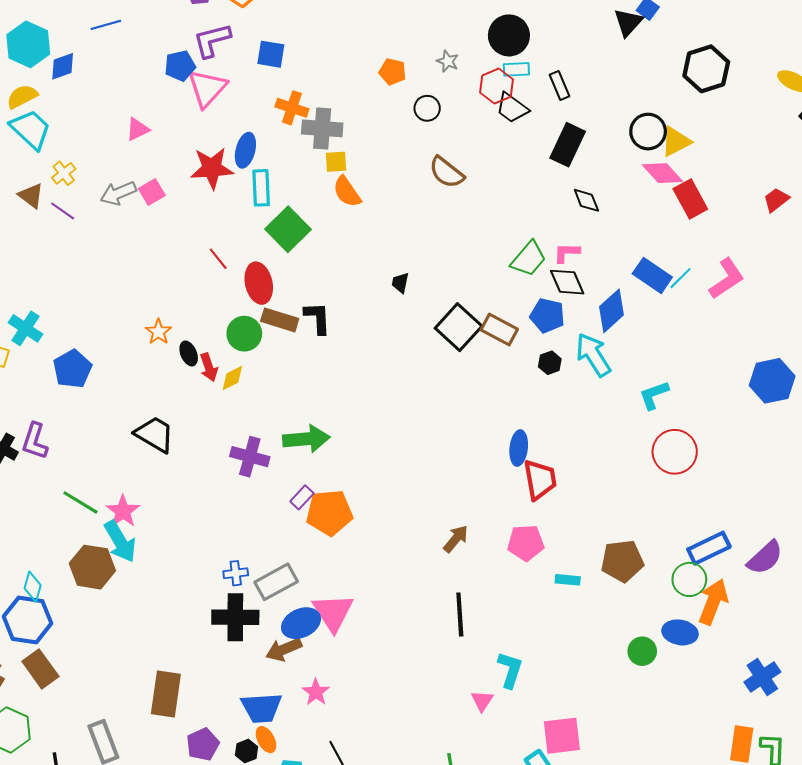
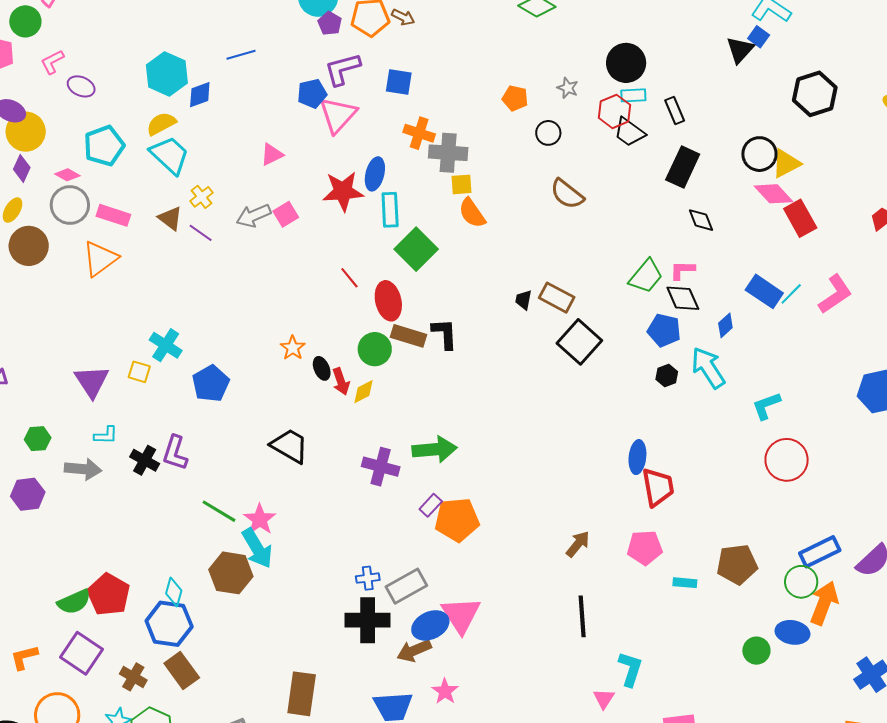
blue diamond: (612, 311) -> (725, 325), size x0.6
brown rectangle: (499, 329) -> (557, 298), moved

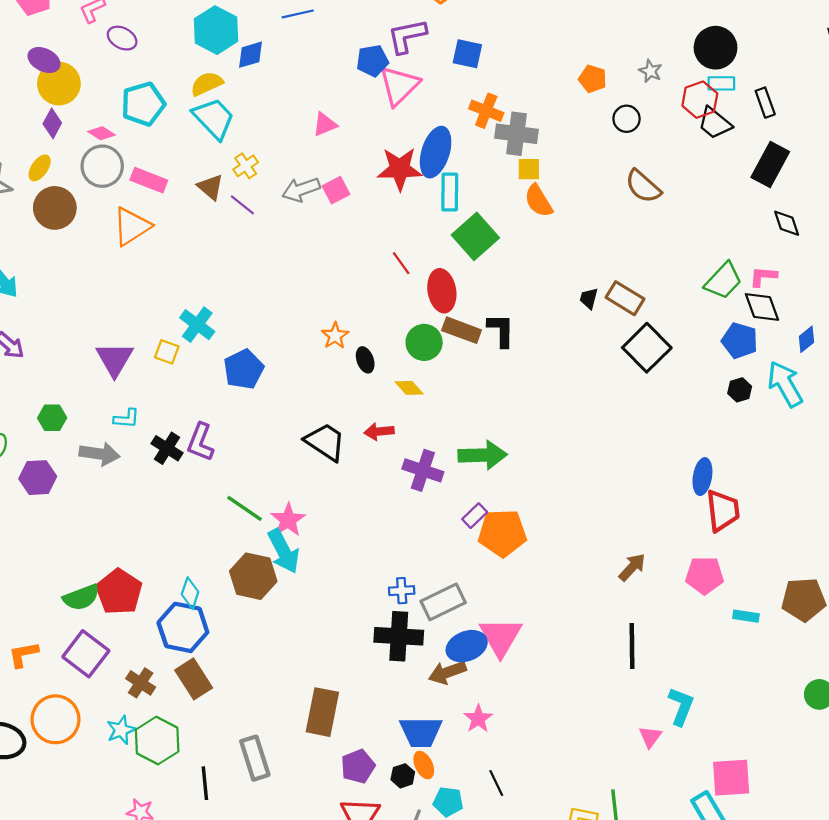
blue ellipse: (375, 174) -> (436, 152), size x1.4
red arrow: (341, 381) -> (379, 432), moved, turned 100
yellow diamond: (364, 392) -> (409, 388), turned 72

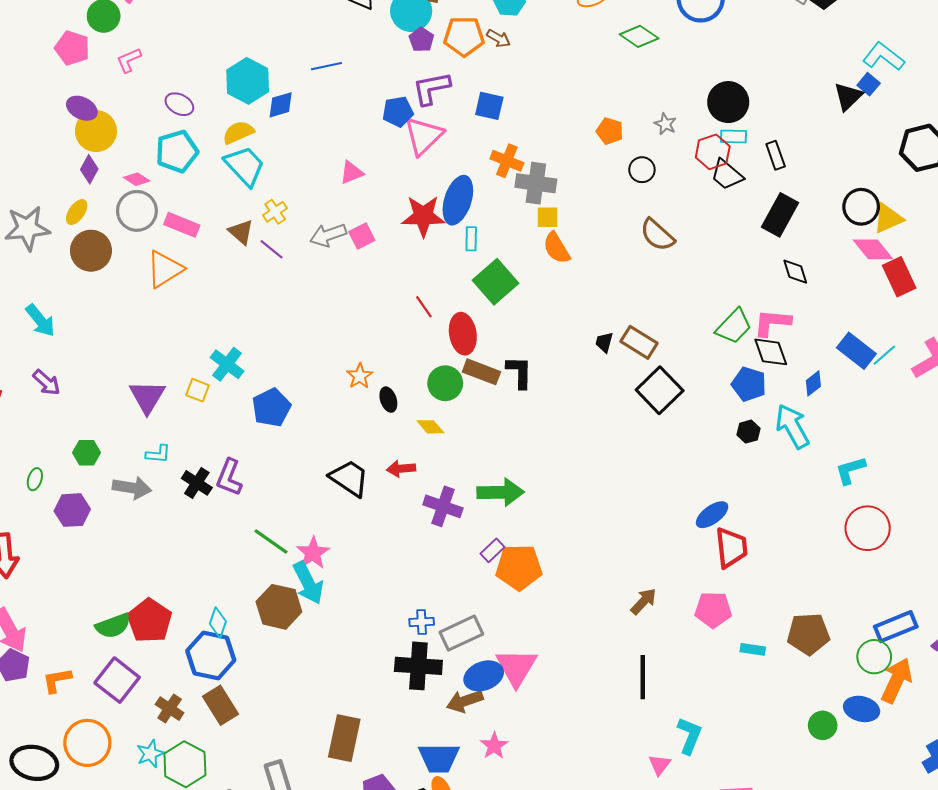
purple ellipse: (122, 38) -> (179, 104), moved
cyan rectangle: (450, 192) -> (471, 239), size x0.7
pink L-shape: (763, 276) -> (772, 323), size x1.4
blue ellipse: (702, 477) -> (712, 515), turned 44

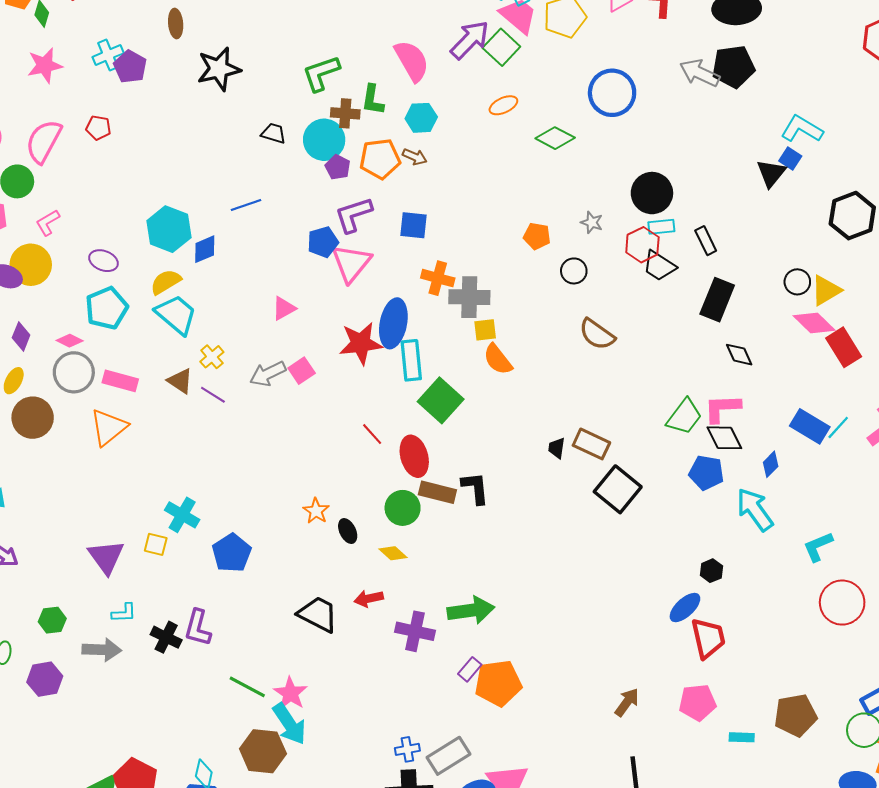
yellow circle: (96, 131) -> (31, 265), moved
black circle: (861, 207) -> (797, 282), size x0.7
cyan rectangle: (471, 239) -> (411, 360), size x1.6
black hexagon: (748, 432) -> (711, 571), moved

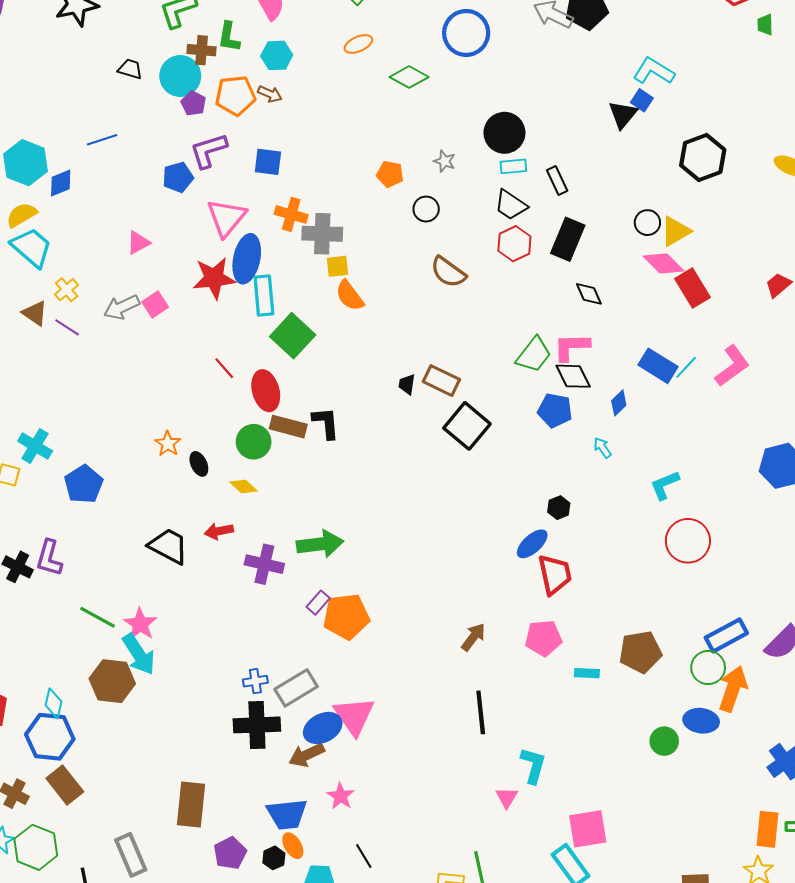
red hexagon: (642, 245) -> (514, 244), moved
pink triangle: (351, 263) -> (226, 218), moved
cyan arrow: (755, 510) -> (602, 448), size x0.5

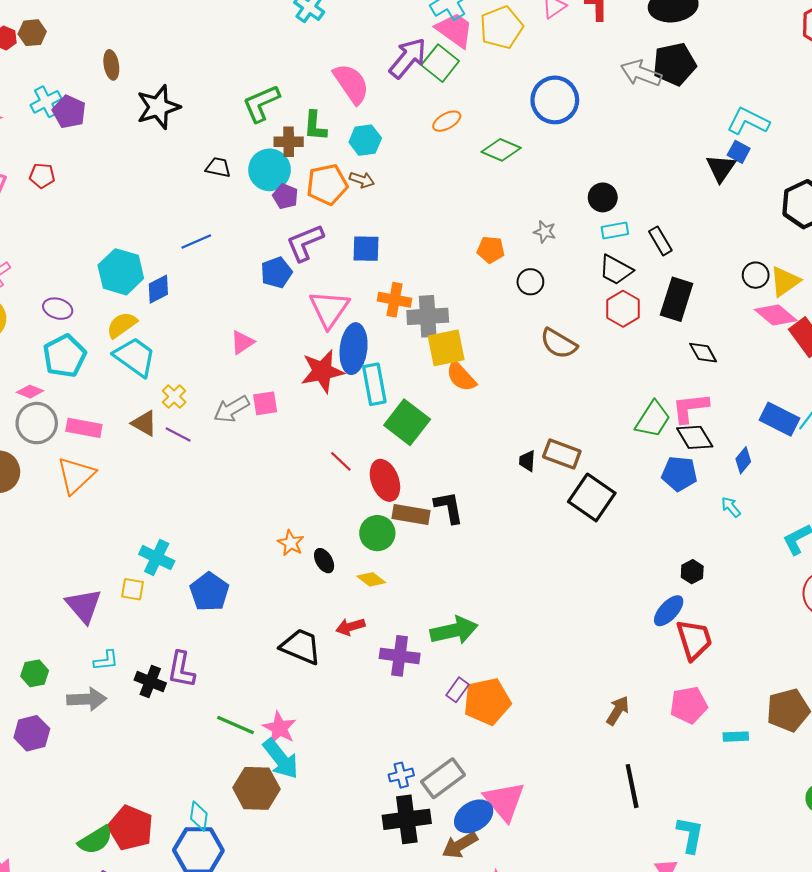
black circle: (504, 133) -> (603, 197), size x0.7
yellow square: (337, 266) -> (446, 348), size x1.6
pink square: (155, 305) -> (265, 403), turned 30

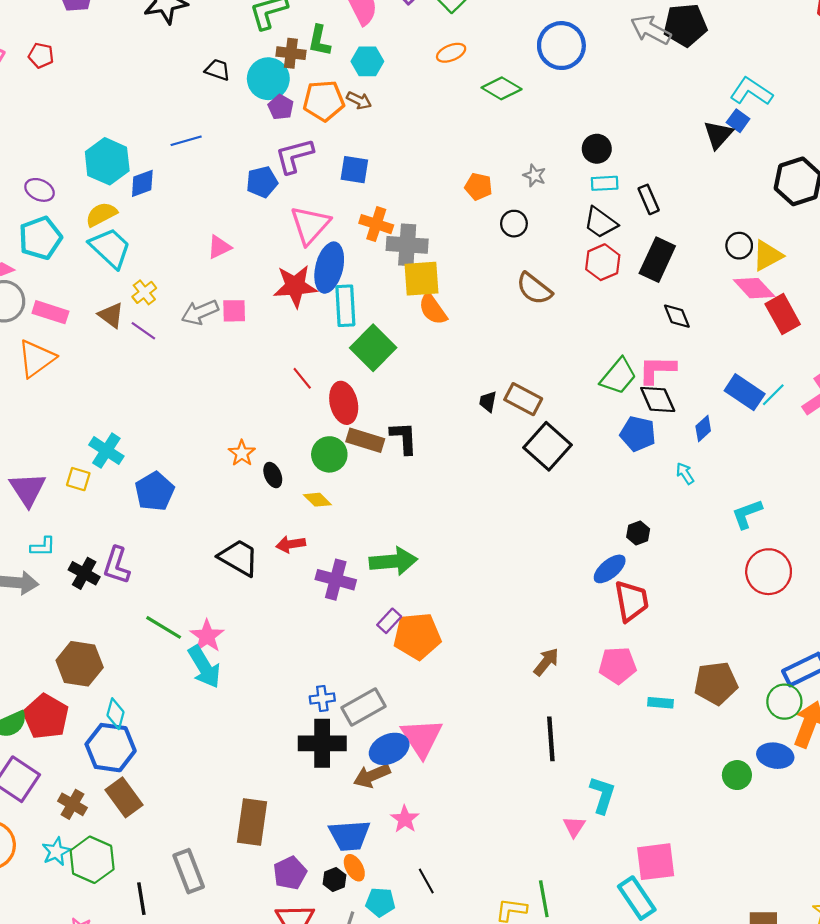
brown hexagon: (256, 788) -> (80, 664), moved

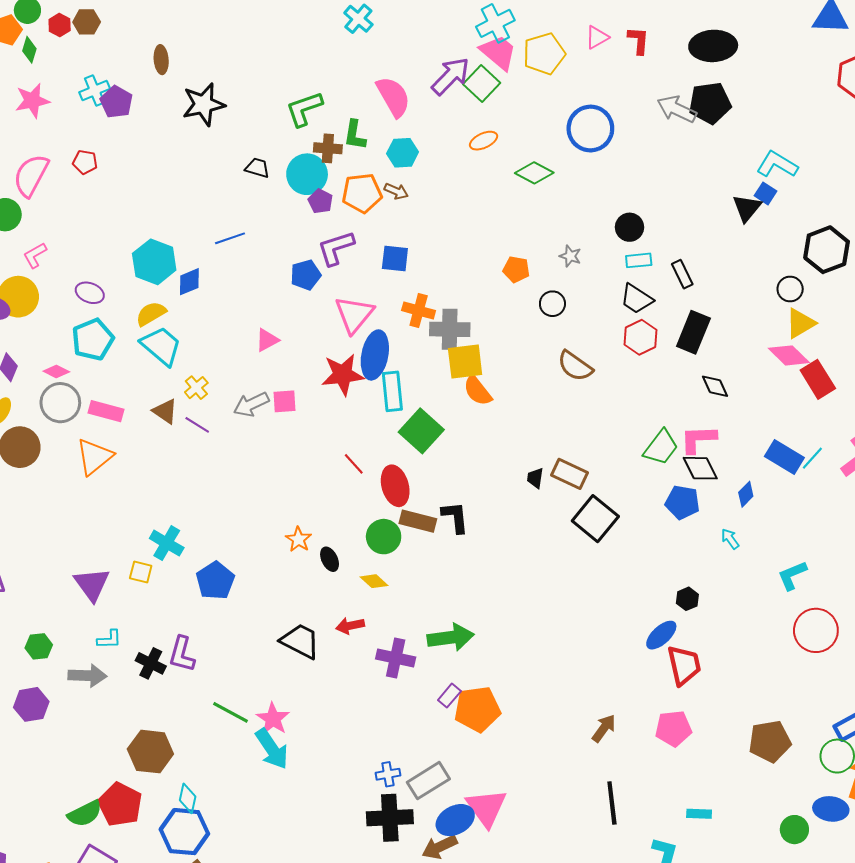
black circle: (739, 246) -> (790, 289), moved
cyan rectangle: (660, 703) -> (699, 814), moved

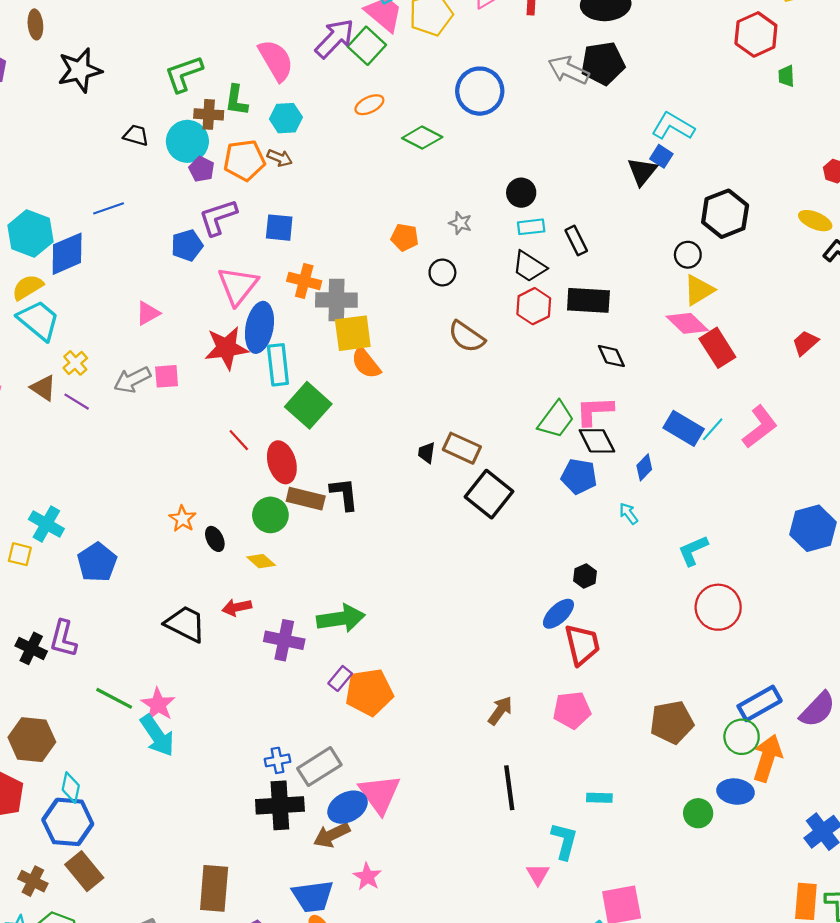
blue diamond: (189, 282) -> (67, 254), size x1.5
black rectangle: (693, 332) -> (588, 300), turned 72

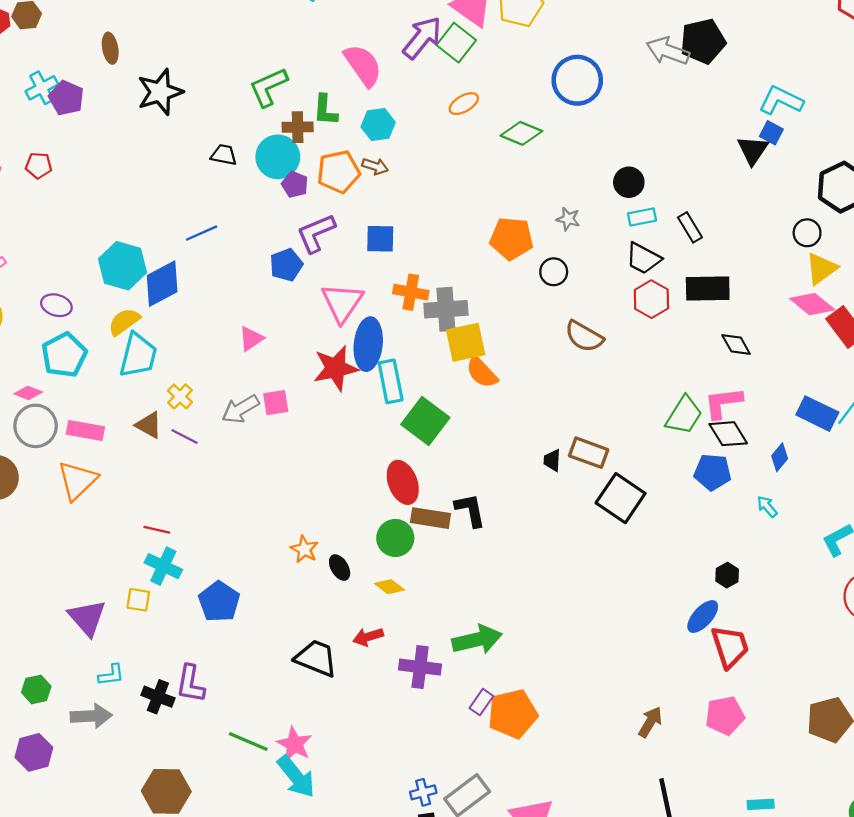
orange pentagon: (405, 237) -> (512, 238), size x1.5
cyan trapezoid: (39, 320) -> (138, 355), turned 69
red line: (239, 440) -> (157, 530), moved, turned -30

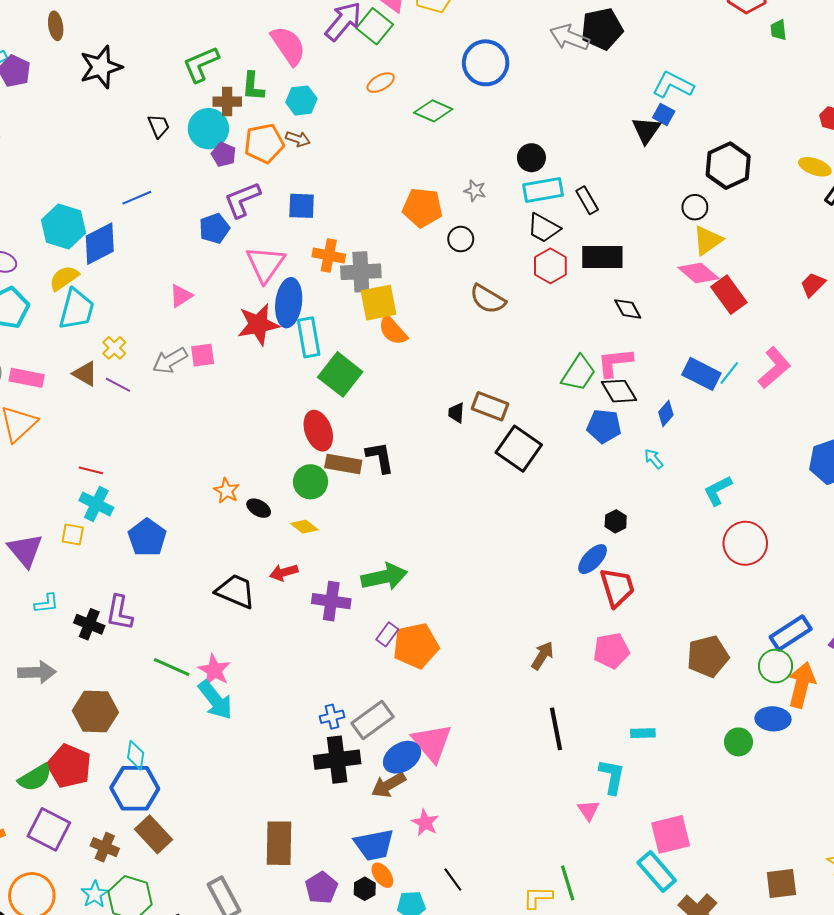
black trapezoid: (224, 155) -> (159, 126), turned 55
cyan rectangle: (642, 217) -> (543, 190), size x1.5
black ellipse: (340, 568) -> (259, 508), turned -30
gray arrow: (91, 716) -> (37, 672), moved

